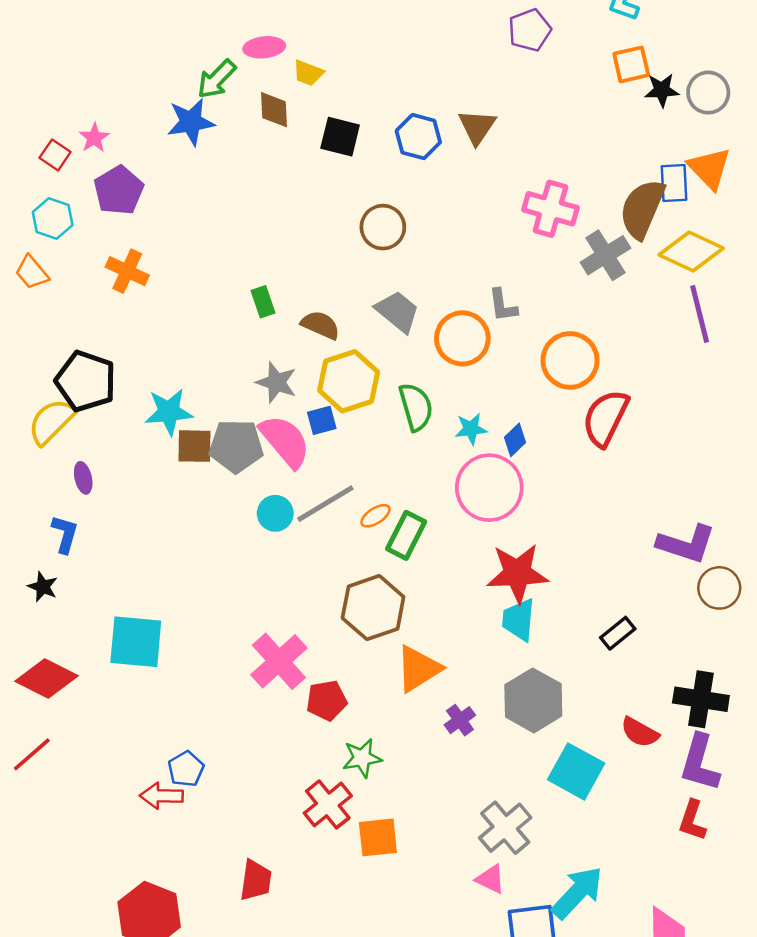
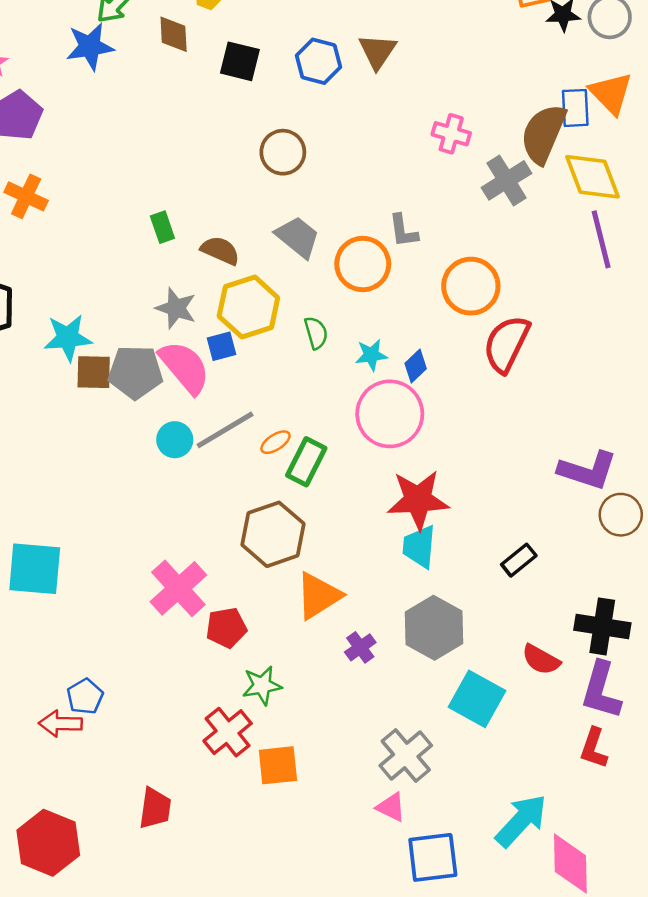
pink cross: (550, 209) -> (451, 134), size x0.7
yellow diamond: (691, 252) -> (592, 177), turned 44
green semicircle: (416, 407) -> (316, 333), size x0.7
cyan arrow: (577, 893) -> (521, 821), moved

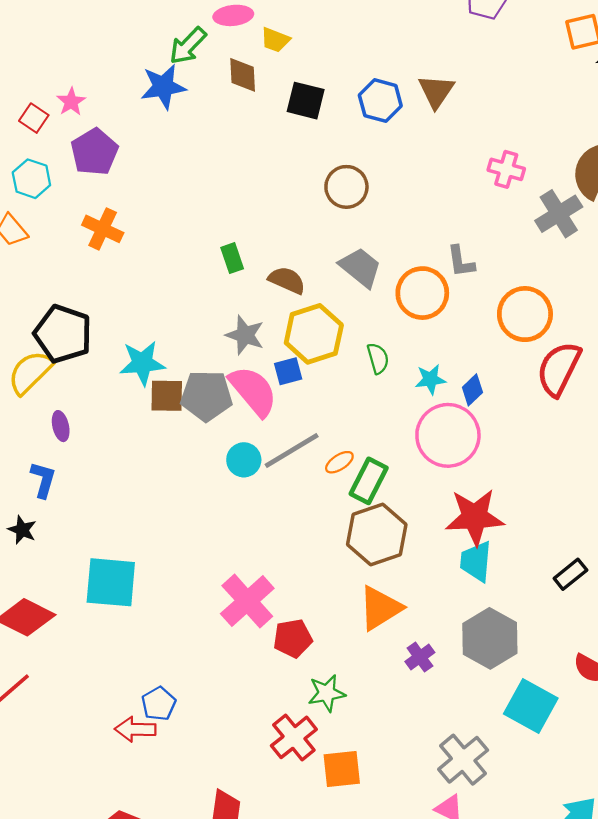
brown hexagon: (273, 534) -> (377, 535), moved

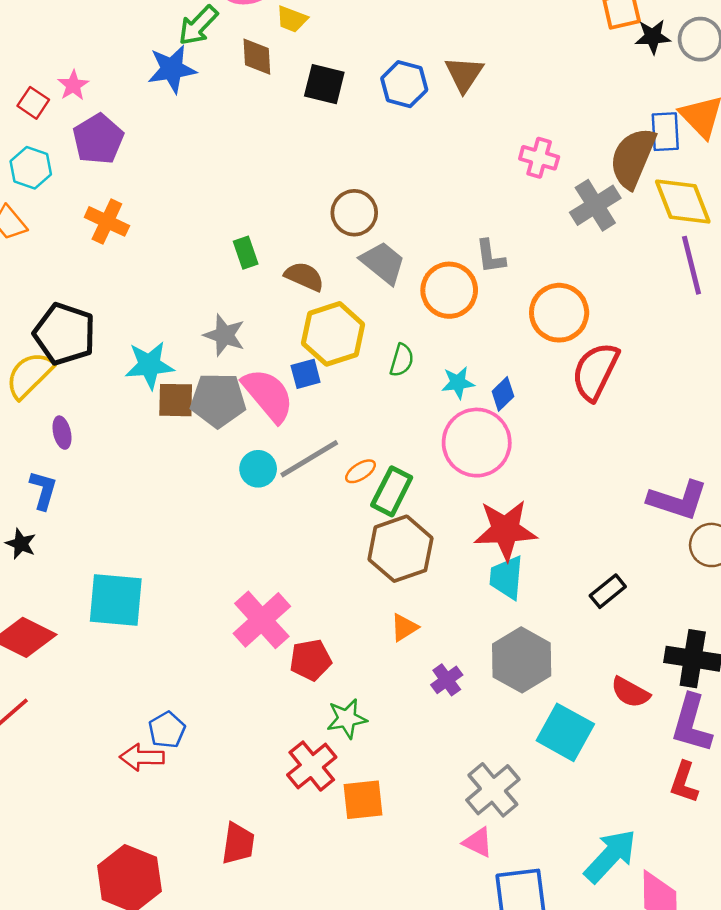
brown circle: (346, 187) -> (354, 213), moved
gray star: (245, 335) -> (224, 335), moved
green semicircle: (378, 358) -> (402, 360), turned 32
orange triangle: (380, 608) -> (404, 627), size x0.6

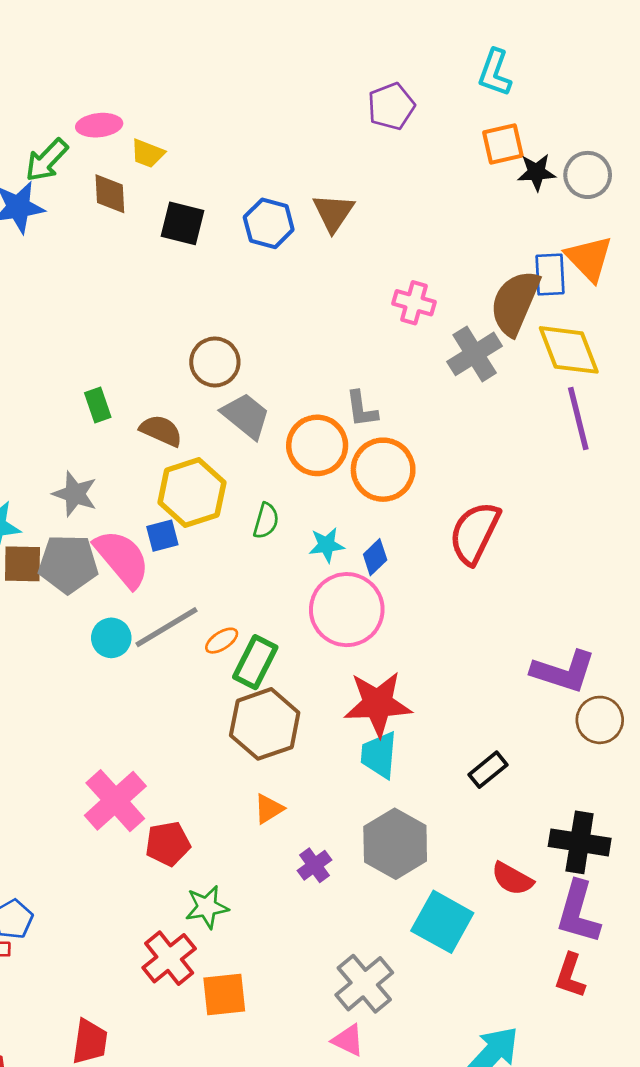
orange circle: (559, 313) -> (383, 470), moved

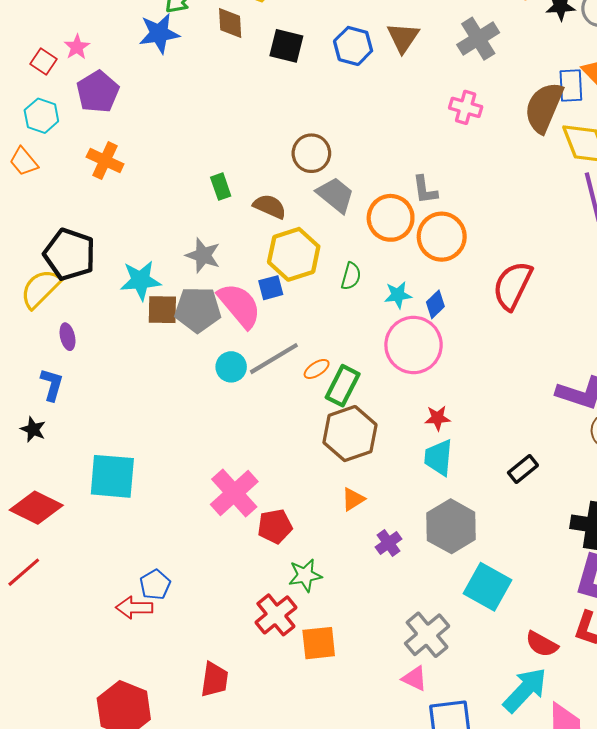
gray cross: (475, 354) -> (478, 39), moved
red star: (378, 704) -> (437, 418), size x0.5
red semicircle: (512, 879) -> (542, 644), moved

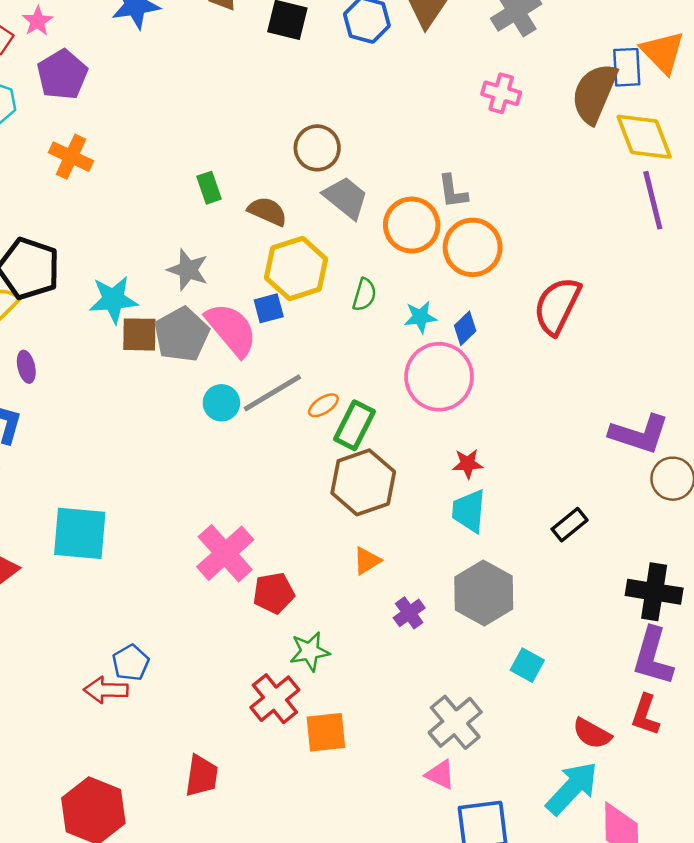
gray pentagon: (198, 310) -> (182, 334), turned -30
cyan square: (488, 587) -> (527, 665), size x0.6

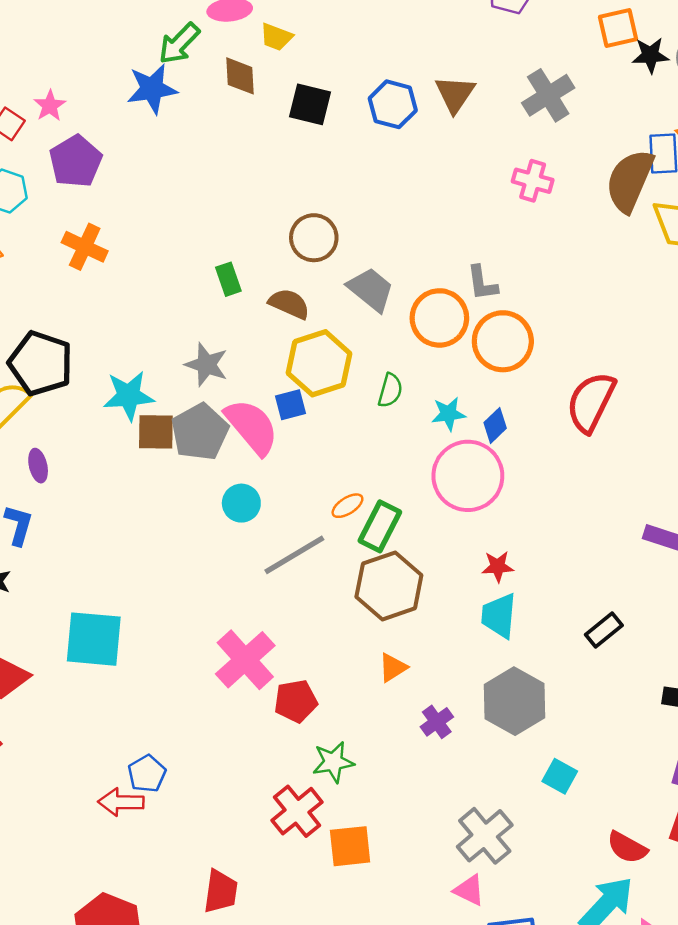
brown circle: (317, 148) -> (314, 238), moved
gray line: (272, 393) -> (294, 555), moved

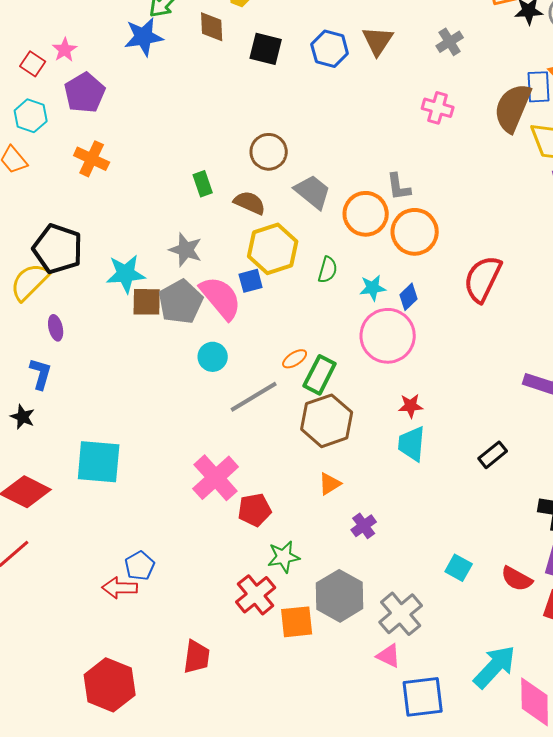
gray cross: (548, 95) -> (450, 42), size x0.7
gray hexagon: (514, 701) -> (340, 596), moved
red semicircle: (627, 847) -> (517, 579), moved

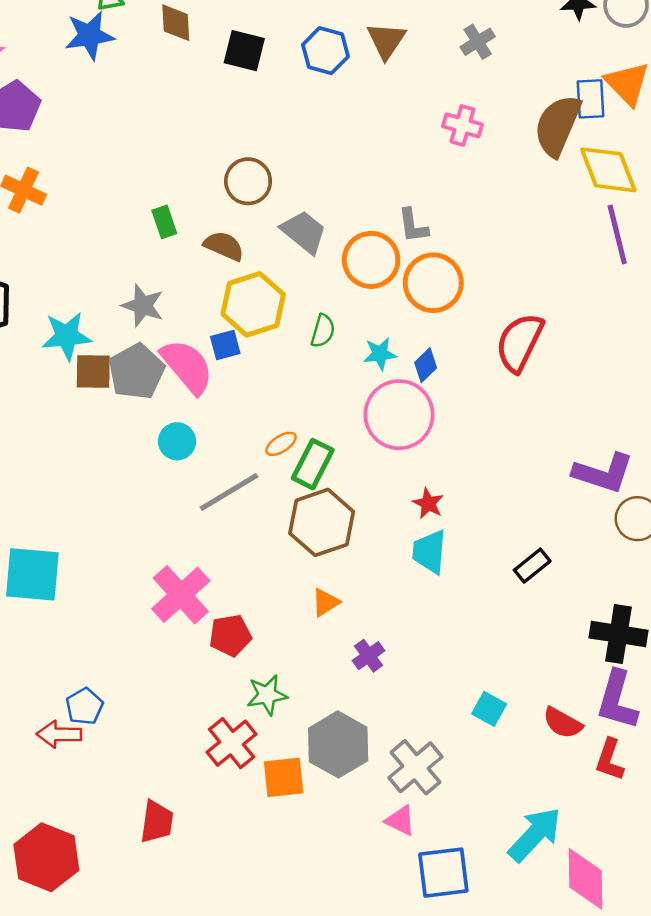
red star: (411, 406) -> (428, 503), turned 30

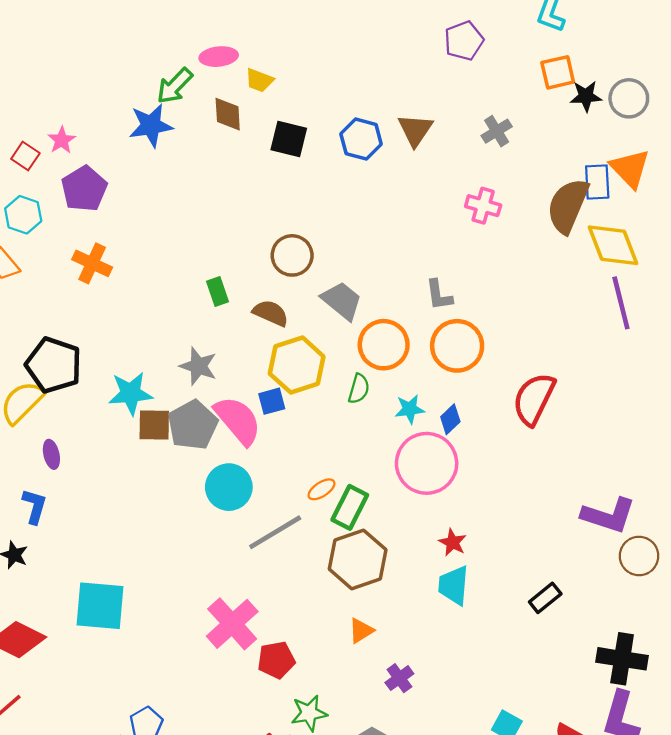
orange circle: (371, 260) -> (384, 345), moved
cyan circle: (177, 441) -> (229, 487), size x1.4

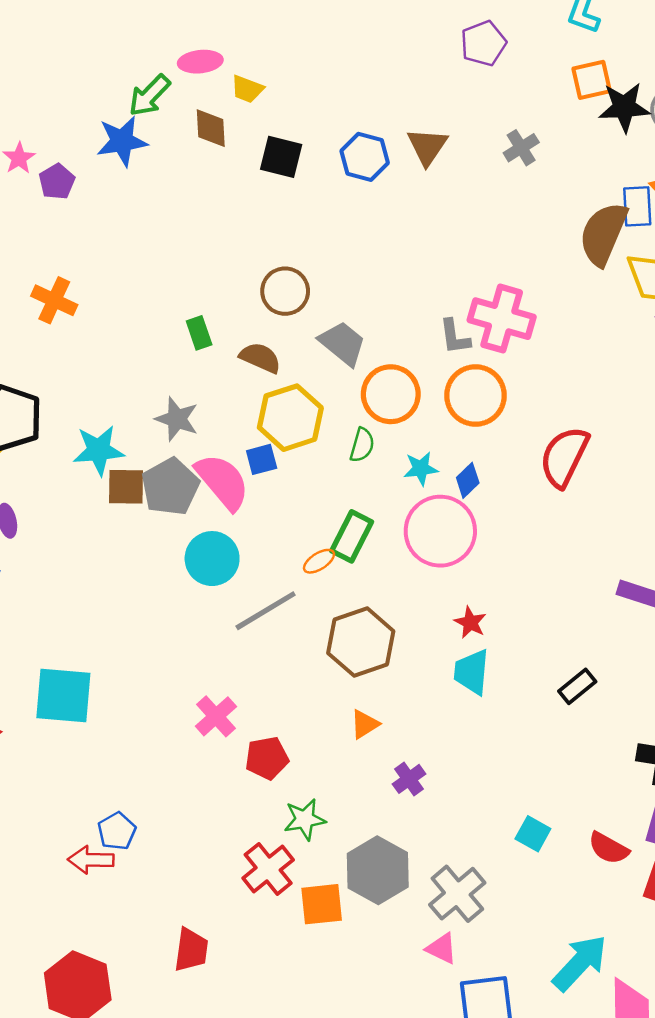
black star: (586, 96) -> (624, 107), size x1.4
purple pentagon: (84, 189) -> (57, 182), moved, size x0.7
pink cross: (483, 206) -> (502, 319), moved, size x1.6
green rectangle: (350, 507) -> (352, 536), moved
pink cross: (232, 624) -> (216, 716), size x0.7

